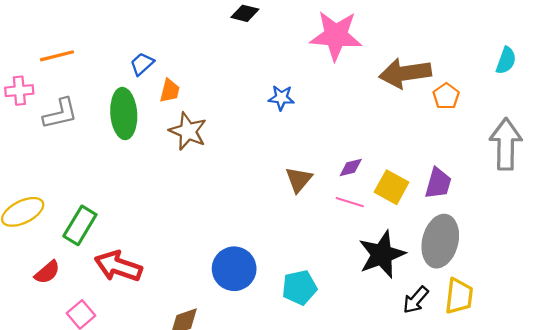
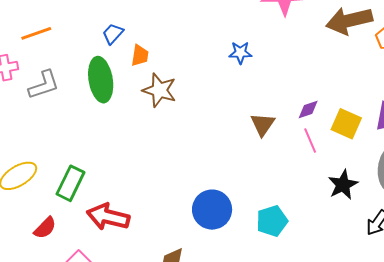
pink line: (350, 202) -> (310, 140), turned 55
black star: (382, 254) -> (343, 185), size x0.7

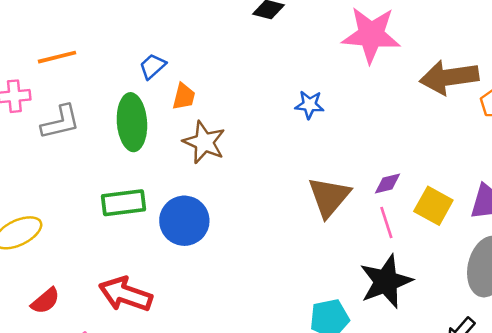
brown triangle: (263, 124) -> (329, 197), size x1.4
green rectangle: (71, 183) -> (124, 203), moved, turned 52
black star: (343, 185) -> (386, 281), moved, size x1.4
blue circle: (212, 210) -> (184, 221), moved

